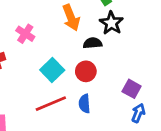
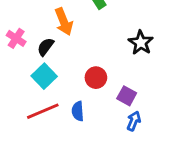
black star: (111, 23) -> (141, 43), moved
black semicircle: (93, 43) -> (46, 47), moved, turned -48
red circle: (86, 71) -> (96, 78), moved

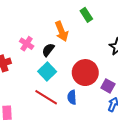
red circle: (96, 78) -> (85, 73), size x1.6
red line: (43, 111) -> (46, 97), turned 55

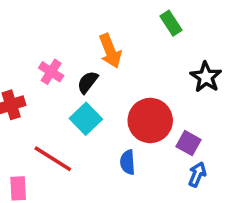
green rectangle: (86, 15) -> (171, 23), moved
red line: (46, 97) -> (53, 159), moved

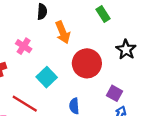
black semicircle: (88, 82) -> (42, 12), moved, turned 147
red circle: (150, 120) -> (87, 63), moved

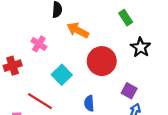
green rectangle: (103, 14) -> (126, 18), moved
orange arrow: (63, 32) -> (78, 30), turned 140

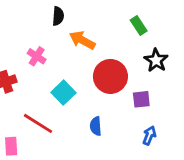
purple square: (129, 91) -> (141, 99), moved, turned -35

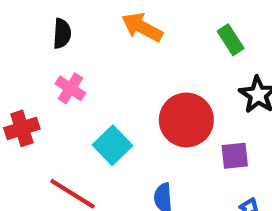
black semicircle: (58, 16) -> (62, 34), moved
orange arrow: (82, 40) -> (142, 27), moved

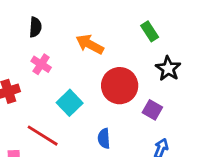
orange arrow: (142, 27) -> (90, 44), moved
purple square: (235, 156) -> (152, 110), turned 36

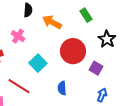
black semicircle: (35, 27) -> (28, 10), moved
green rectangle: (150, 31) -> (86, 15), moved

